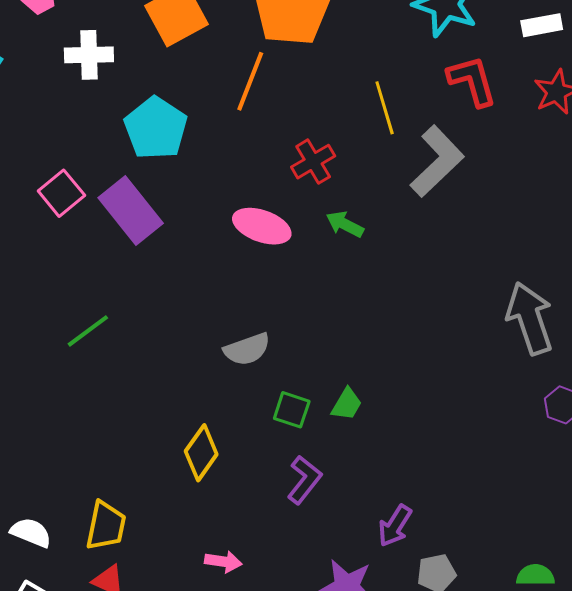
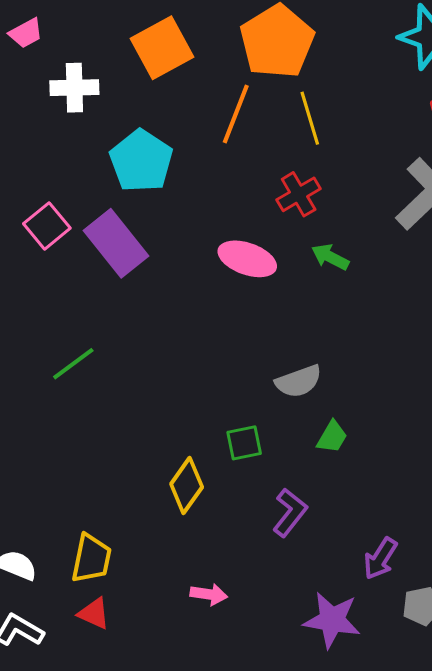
yellow line: (385, 108) -> (310, 118), moved
gray semicircle: (247, 349) -> (299, 381), moved
green square: (292, 410) -> (244, 443), moved, turned -30

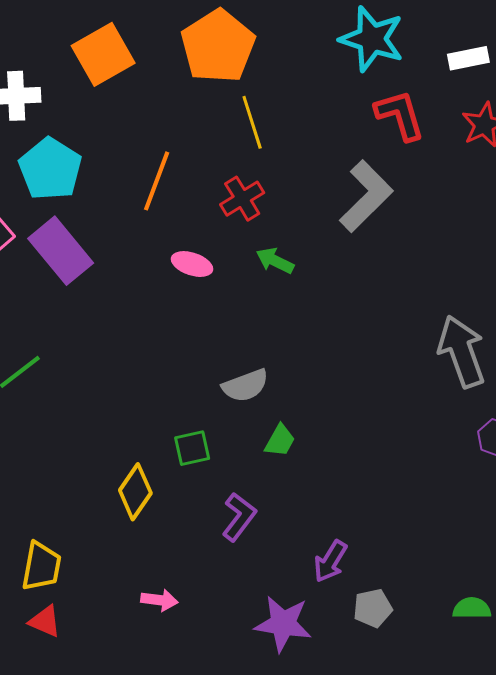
orange line: (236, 114) -> (157, 181), moved
cyan pentagon: (141, 161) -> (50, 169), moved
pink ellipse: (247, 259) -> (192, 264), size x0.7

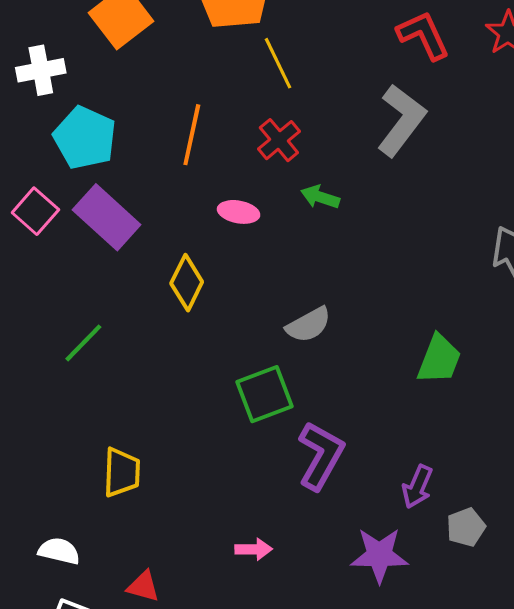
green trapezoid: (280, 441) -> (439, 359), moved, size x1.5
green square: (192, 448) -> (265, 394), size x1.5
yellow diamond: (135, 492) -> (187, 283), moved
purple L-shape: (239, 517) -> (321, 456), size x1.4
yellow trapezoid: (41, 566) -> (122, 472), moved

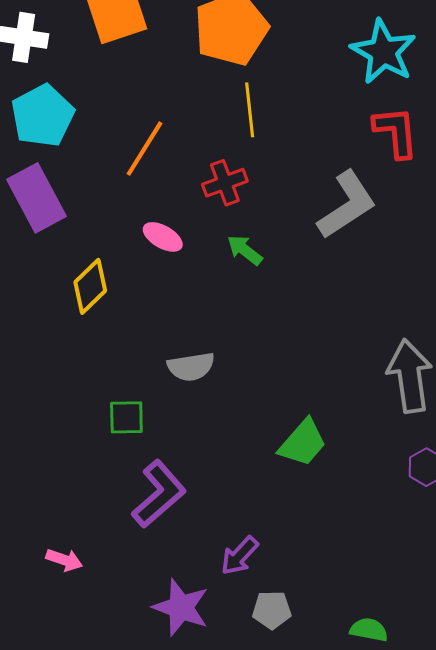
green square: (265, 394) -> (126, 417), size x0.7

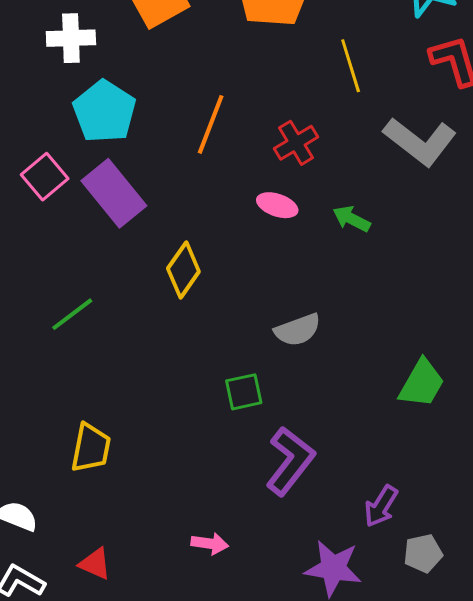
yellow line: (250, 110) -> (351, 66), moved
gray L-shape: (347, 205) -> (420, 141), turned 82
pink ellipse: (163, 237) -> (277, 205), moved
green arrow: (245, 250) -> (351, 219), moved

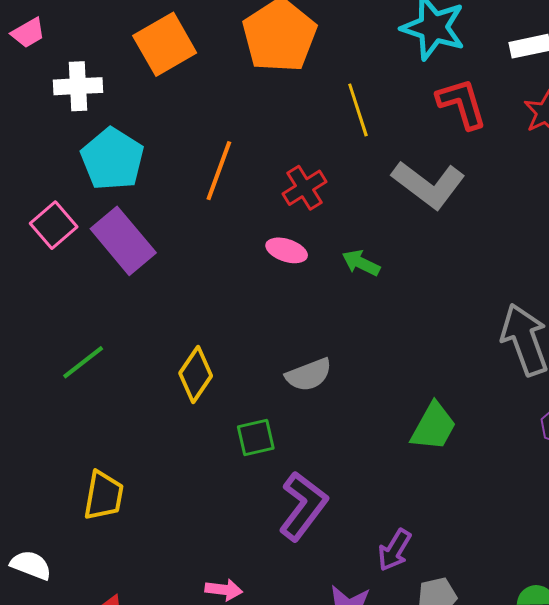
yellow diamond: (183, 270) -> (196, 374), moved

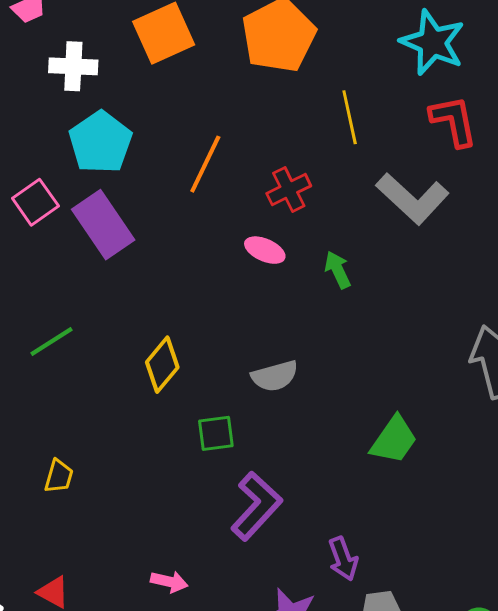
green arrow: (361, 263) -> (338, 270), turned 33
yellow trapezoid: (104, 496) -> (59, 476), size x0.7
purple arrow: (395, 550) -> (343, 559), turned -57

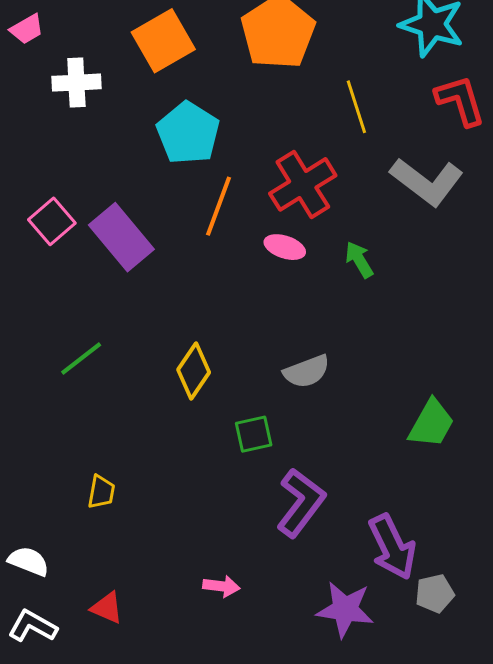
cyan pentagon: (100, 142) -> (188, 133), moved
orange line: (205, 164) -> (218, 206), moved
red cross: (289, 190) -> (303, 184), size x1.5
purple arrow: (343, 559) -> (392, 547), size x1.5

